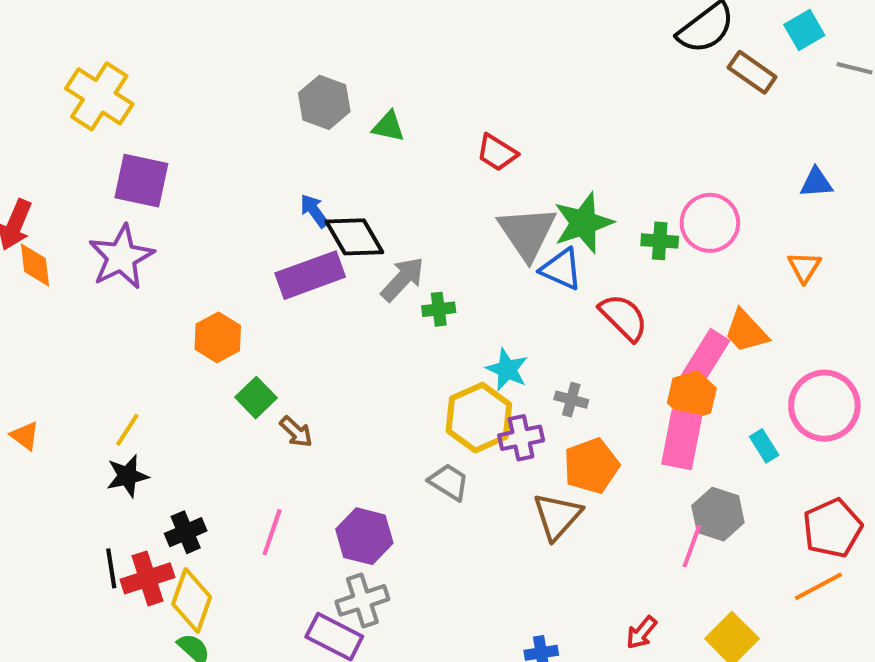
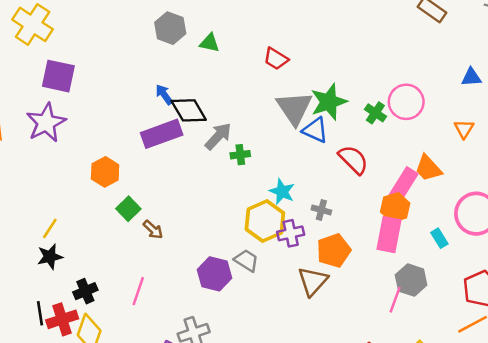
green cross: (660, 241) -> (375, 113), turned 30
purple hexagon: (364, 536) -> (214, 274), moved

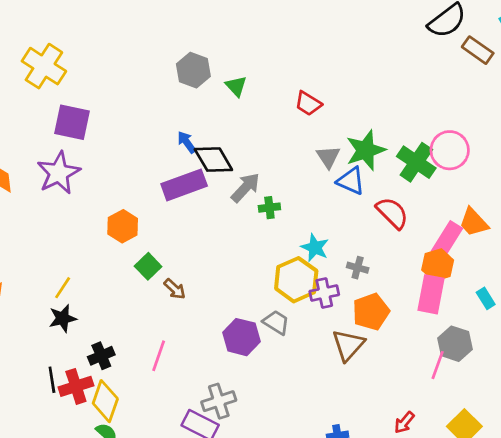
green triangle: (210, 43) -> (236, 86), turned 35
gray triangle: (294, 108) -> (328, 157), size x0.6
green cross: (375, 113) -> (416, 162), size x1.6

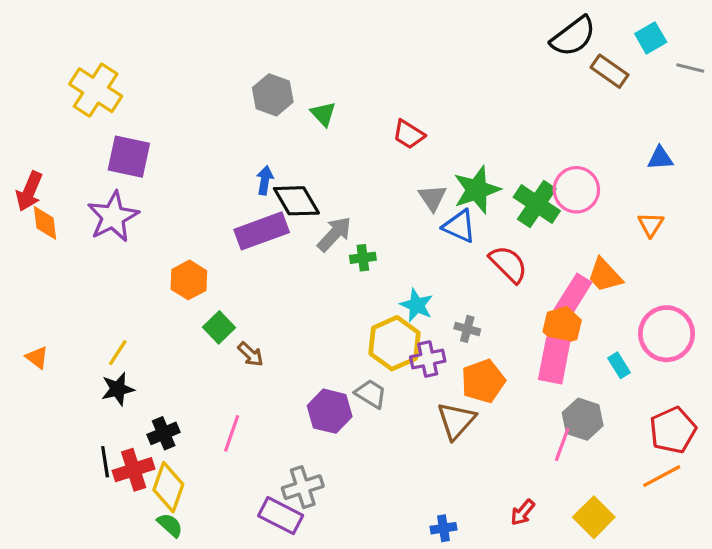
blue arrow: (187, 142) -> (265, 180), turned 45

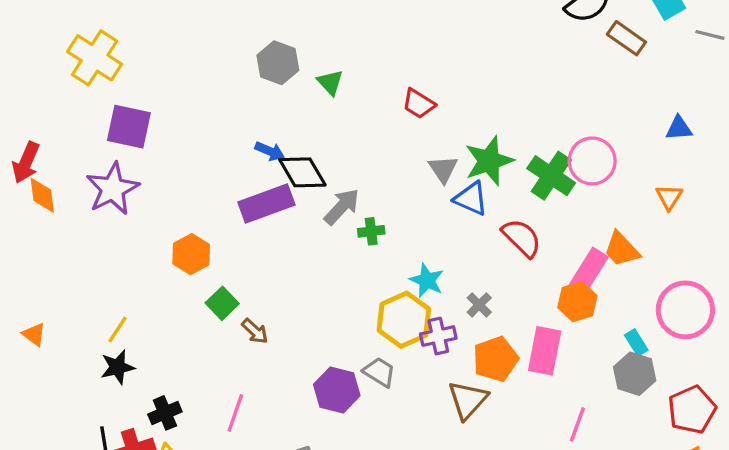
blue arrow: (265, 180) -> (270, 151), turned 104
gray cross: (467, 329) -> (479, 305), turned 30
pink rectangle: (554, 361) -> (545, 351), moved
gray hexagon: (583, 419) -> (635, 374), moved

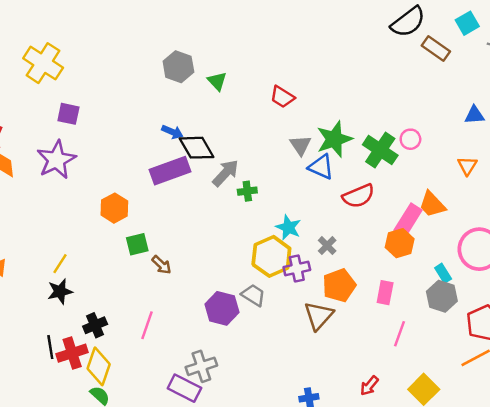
purple square: (129, 127) -> (68, 114), size x0.7
pink circle: (592, 161) -> (410, 139), size x0.6
red semicircle: (522, 238) -> (358, 196), turned 112
green square: (222, 303) -> (137, 244), turned 30
pink rectangle: (545, 351) -> (385, 293), moved, size x0.7

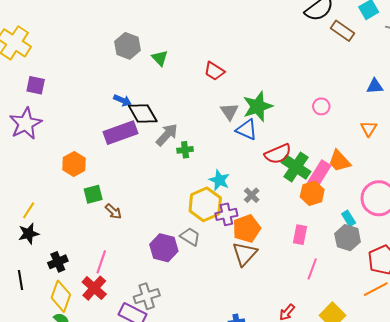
green cross: (380, 150) -> (296, 167), moved
orange pentagon: (339, 285) -> (247, 229), moved
red cross: (72, 353) -> (94, 288), moved, turned -30

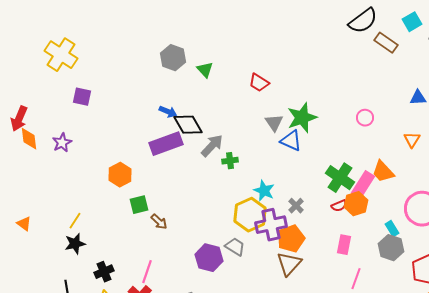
purple star: (26, 124) -> (62, 143), moved, size x0.6
red semicircle: (278, 154) -> (339, 206), moved, size x0.6
purple cross: (226, 214) -> (271, 225), size x1.4

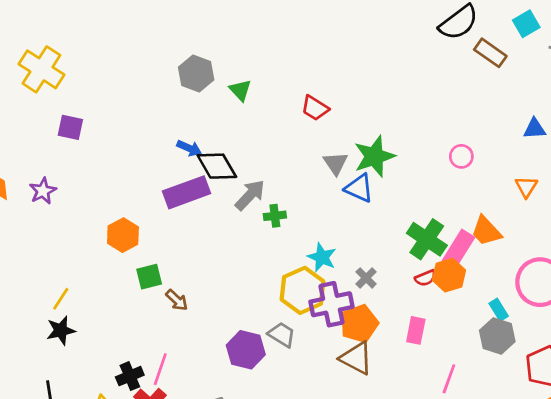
pink rectangle: (344, 245) -> (416, 330), moved
brown triangle: (289, 264) -> (356, 358), turned -44
black cross: (104, 272) -> (130, 376), moved

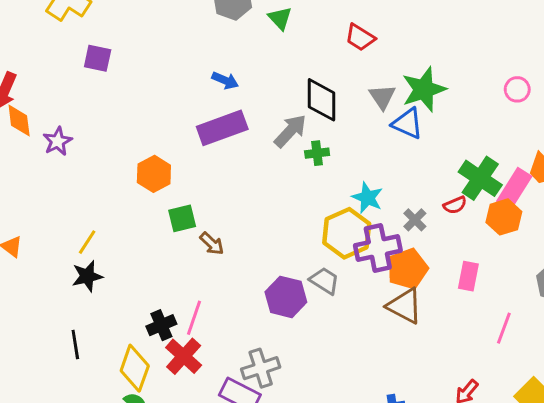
black diamond: (217, 166) -> (321, 100), moved, turned 30
purple star: (43, 191) -> (58, 141), moved
red semicircle: (425, 278) -> (455, 205), moved

